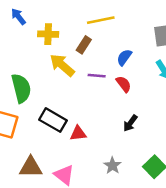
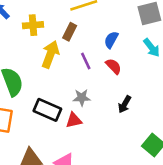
yellow arrow: (62, 65) -> (50, 54), turned 76
purple line: (97, 76) -> (86, 61), turned 66
gray star: (112, 166) -> (82, 98), moved, turned -30

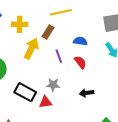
blue semicircle: (111, 40) -> (80, 41), turned 64
black arrow: (125, 104) -> (86, 93), turned 48

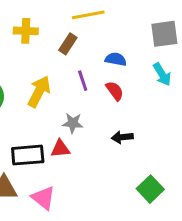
yellow arrow: (31, 49) -> (39, 92), moved
black rectangle: (25, 92) -> (28, 155), moved, turned -35

